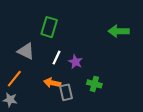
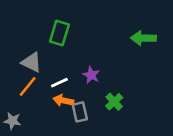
white line: (56, 58) -> (59, 83), moved, turned 40
orange line: (14, 79) -> (28, 86), moved
green cross: (94, 84) -> (114, 102), turned 32

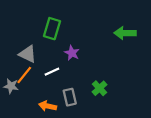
purple star: (91, 75) -> (72, 53), moved
orange arrow: (63, 100) -> (48, 106), moved
gray star: (12, 121) -> (11, 86), moved

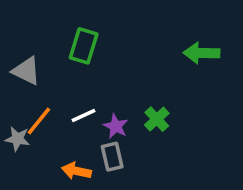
purple star: (72, 53) -> (116, 126), moved
gray triangle: (28, 54) -> (26, 71), moved
green cross: (100, 88) -> (157, 119), moved

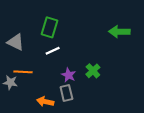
white line: (84, 116) -> (53, 51), moved
orange line: (39, 121) -> (23, 72), turned 54

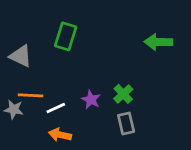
white line: (53, 51) -> (56, 108), moved
gray rectangle: (66, 93) -> (126, 123), moved

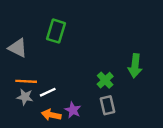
green arrow: (158, 42) -> (135, 66), moved, turned -85
purple star: (91, 100) -> (73, 110), moved
gray star: (14, 109) -> (25, 97), moved

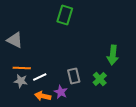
green rectangle: (56, 31) -> (65, 15), moved
green cross: (105, 80) -> (100, 79), moved
gray rectangle: (108, 105) -> (74, 76), moved

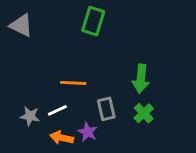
gray triangle: (15, 40) -> (21, 25), moved
green arrow: (113, 55) -> (141, 79), moved
orange line: (22, 68) -> (73, 83), moved

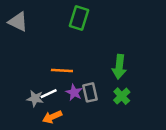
gray star: (30, 116) -> (35, 99), moved
purple star: (88, 132) -> (74, 92), moved
orange arrow: (62, 138) -> (52, 117), turned -36

